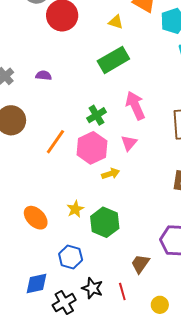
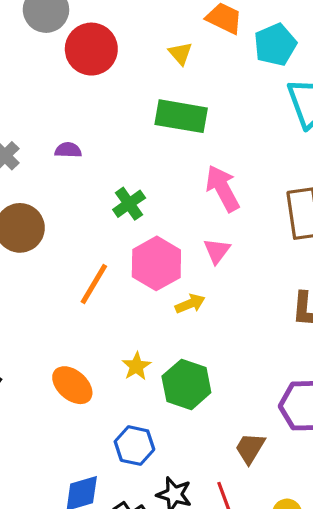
yellow triangle: (116, 22) -> (180, 53), turned 35
green rectangle: (113, 60) -> (181, 116), turned 44
green cross: (97, 115) -> (129, 204), moved
orange line: (55, 142) -> (94, 284), moved

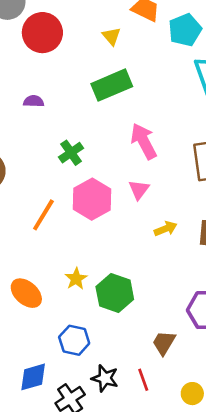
green rectangle: (181, 116) -> (112, 85), turned -33
purple semicircle: (68, 150) -> (34, 101), moved
yellow arrow: (190, 304) -> (166, 229), moved

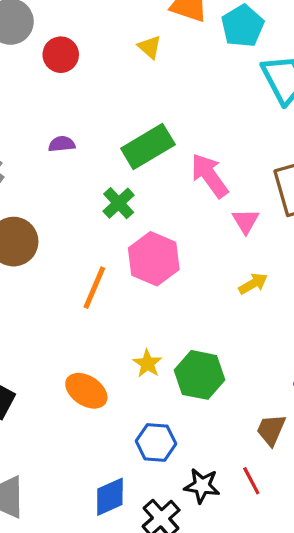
red circle: (42, 33) -> (61, 55), size x0.7
green rectangle: (112, 85) -> (148, 147), moved
pink triangle: (139, 190) -> (246, 221), moved

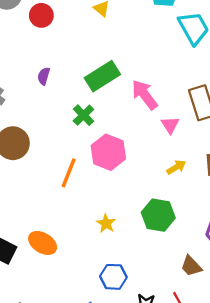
purple semicircle: (62, 144) -> (44, 76), turned -66
green hexagon: (200, 375) -> (158, 215), moved
orange ellipse: (86, 391) -> (43, 243), moved
brown trapezoid: (271, 430) -> (191, 266), turned -65

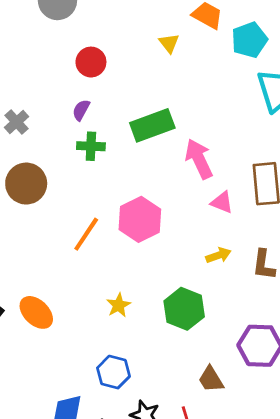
red circle: (41, 15) -> (91, 62), moved
green cross: (83, 115) -> (91, 146), moved, turned 35
pink triangle: (170, 125) -> (222, 202), turned -48

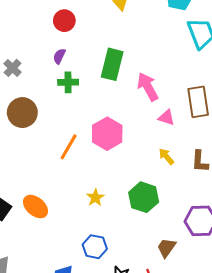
green rectangle: (152, 125) -> (112, 64), turned -52
yellow arrow: (218, 255) -> (166, 156), turned -108
brown trapezoid: (211, 379) -> (166, 248), turned 70

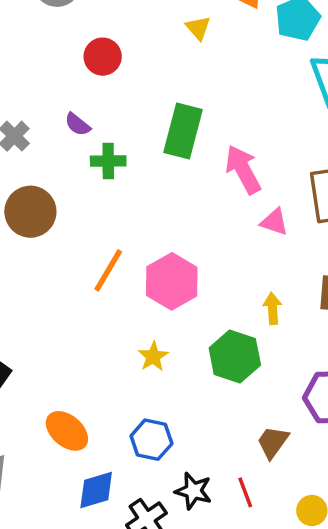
purple semicircle: (59, 56) -> (78, 124), moved, turned -77
pink hexagon: (107, 134) -> (172, 281), moved
yellow arrow: (166, 156) -> (272, 308), moved, turned 36
orange ellipse: (35, 207) -> (67, 431), moved

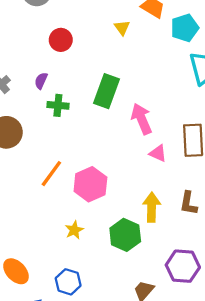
purple semicircle: (78, 124) -> (41, 81), turned 70
yellow arrow: (272, 308) -> (152, 207), size x1.5

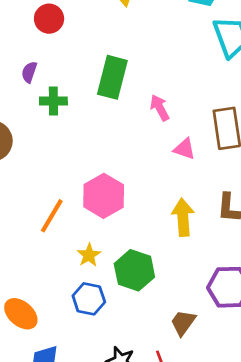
pink arrow: (142, 119) -> (160, 108), size x0.7
orange line: (51, 174) -> (52, 216), moved
green hexagon: (125, 235) -> (134, 270), moved
blue hexagon: (68, 282) -> (89, 299), moved

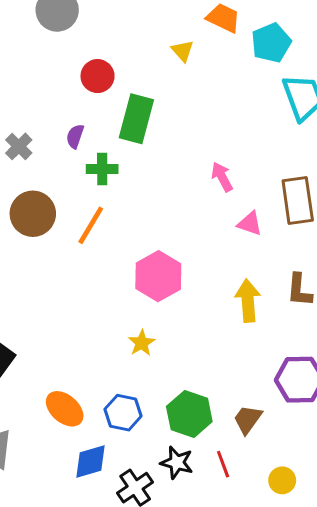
green rectangle: (112, 77) -> (136, 119), moved
orange line: (52, 216) -> (91, 225), moved
green hexagon: (134, 270) -> (189, 414), moved
blue hexagon: (89, 299) -> (123, 413), moved

